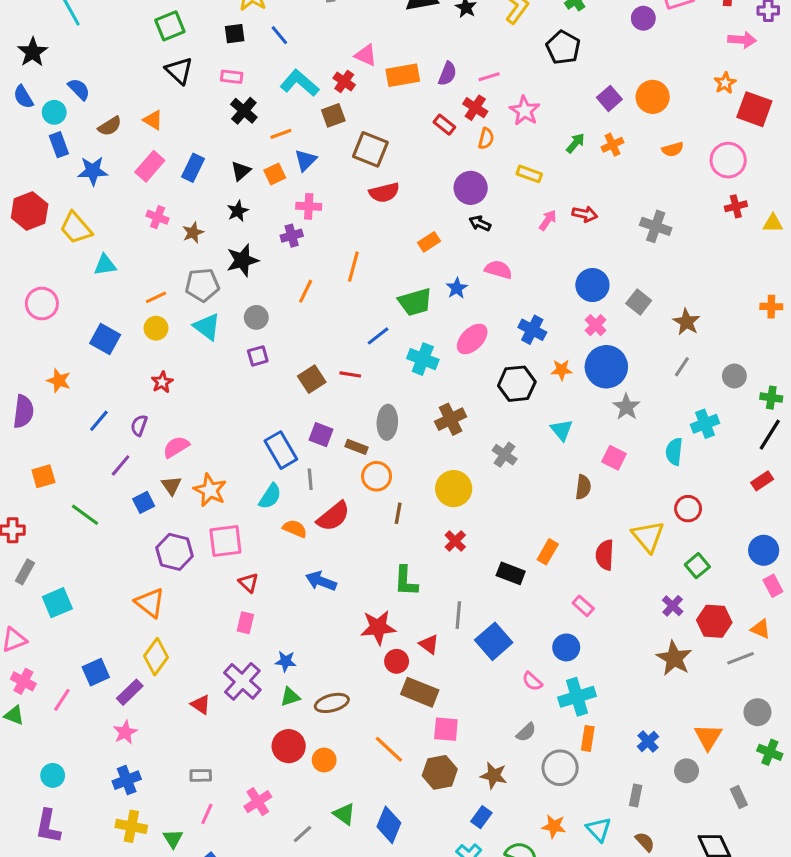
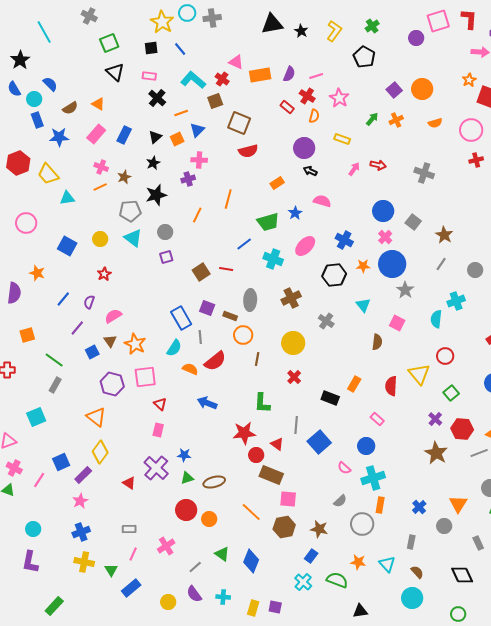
orange line: (156, 297) -> (100, 187), moved
gray rectangle: (25, 572) -> (55, 385), moved

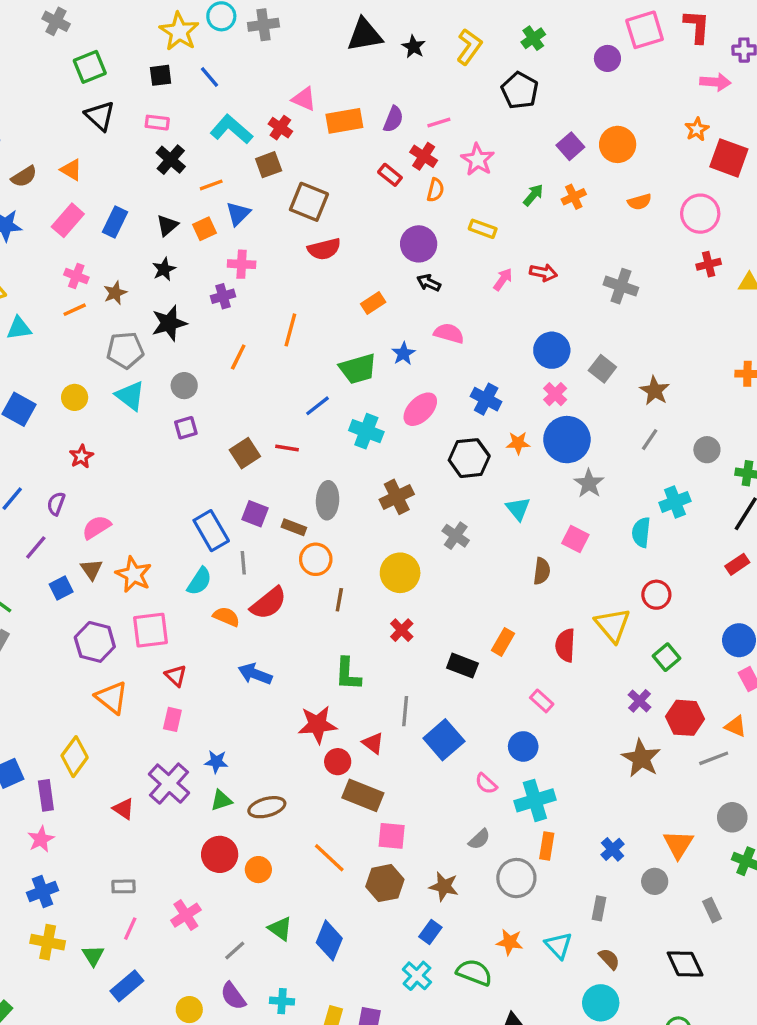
orange triangle: (96, 417) -> (112, 698), moved
purple rectangle: (83, 475) -> (46, 795), turned -54

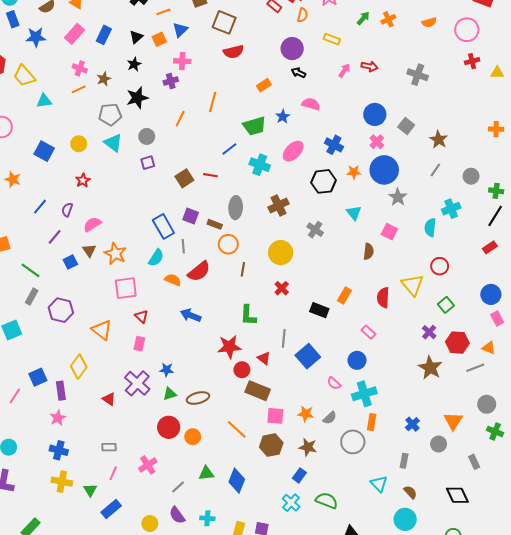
purple hexagon: (95, 642) -> (61, 310), moved
blue cross: (43, 891) -> (59, 450), turned 36
green triangle: (280, 929) -> (206, 473), turned -42
orange star: (510, 942) -> (306, 414), moved

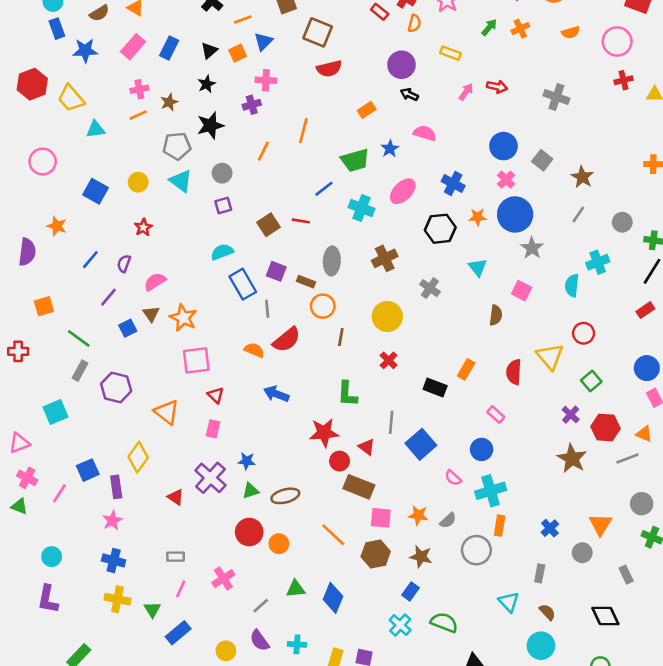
pink cross: (80, 68) -> (139, 89), turned -32
cyan semicircle: (156, 258) -> (222, 252), moved, turned -144

